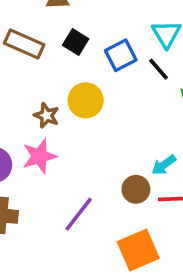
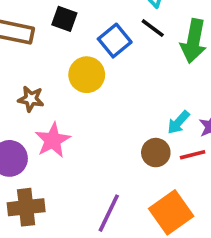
blue square: (121, 55) -> (115, 41), moved
brown star: (46, 115) -> (31, 99), moved
purple line: (79, 214) -> (109, 213), moved

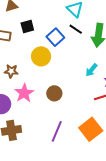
black square: (64, 19) -> (27, 27), turned -32
cyan arrow: (178, 122) -> (91, 70), moved
brown circle: (156, 153) -> (54, 93), moved

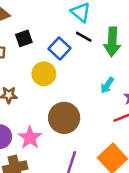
pink star: (24, 93) -> (30, 138), moved
brown circle: (54, 93) -> (64, 118), size x1.6

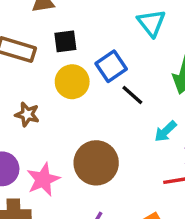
black line: (84, 37) -> (132, 95), moved
yellow circle: (44, 74) -> (72, 82), moved

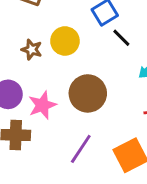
yellow circle: (72, 82) -> (65, 41), moved

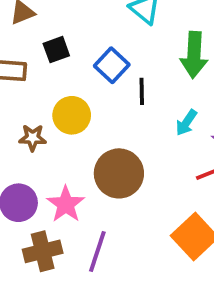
black line: (121, 38) -> (142, 91), turned 60
purple line: (81, 149) -> (97, 251), moved

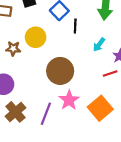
pink star: (66, 204) -> (69, 100), moved
brown cross: (43, 251) -> (15, 112), turned -30

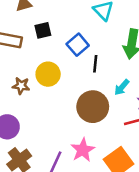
brown circle: (60, 71) -> (93, 107), moved

